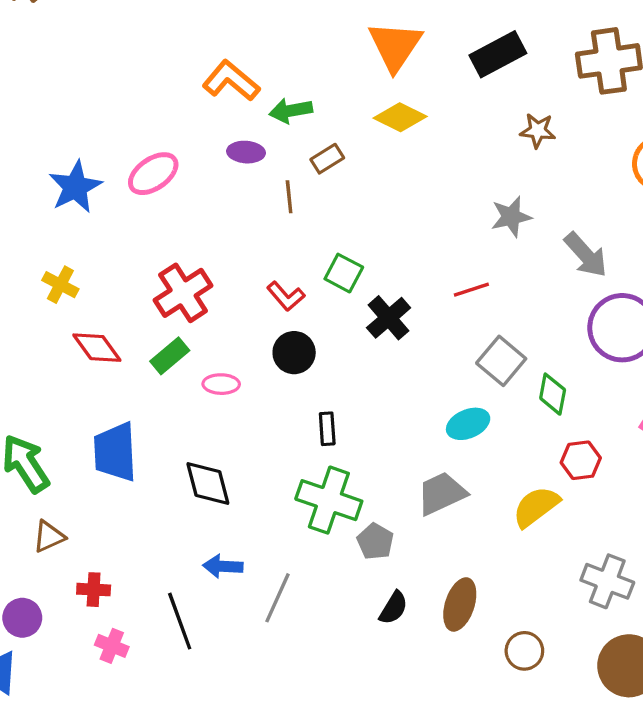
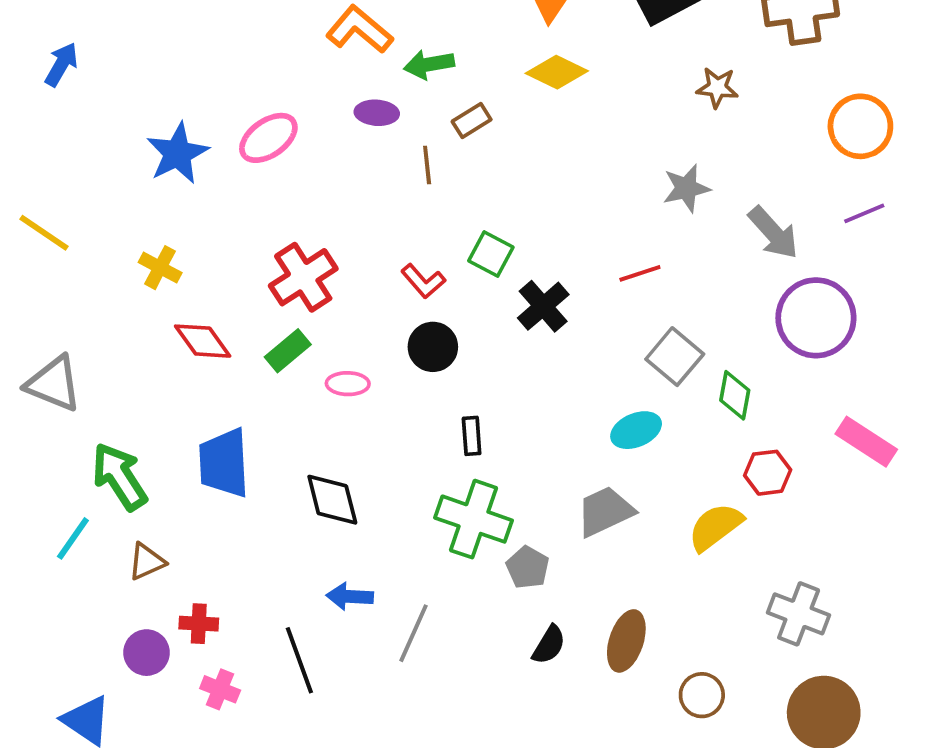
purple circle: (22, 618) -> (147, 653), moved

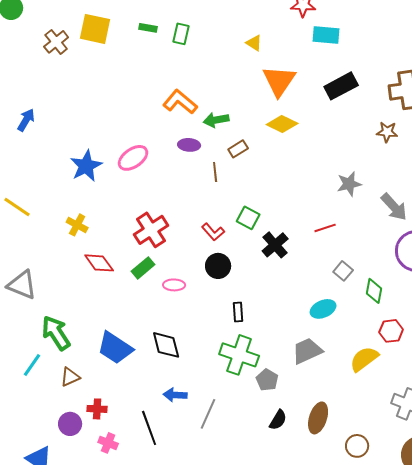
brown star: (717, 88) -> (387, 132), moved
gray square: (675, 357) -> (343, 271), size x0.7
blue trapezoid: (224, 463) -> (115, 348), moved, turned -54

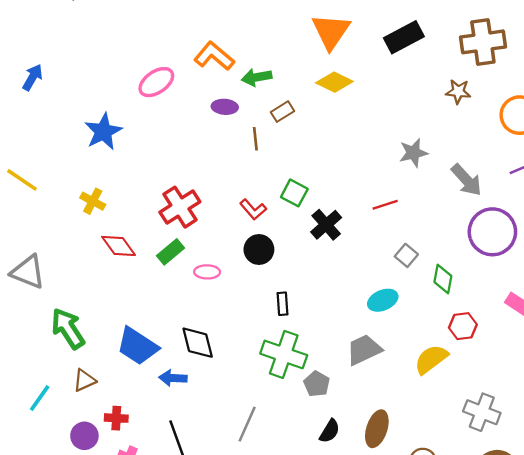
pink ellipse: (133, 158) -> (156, 82), moved
cyan line: (32, 365) -> (40, 398), moved
blue arrow: (175, 395) -> (173, 378), moved

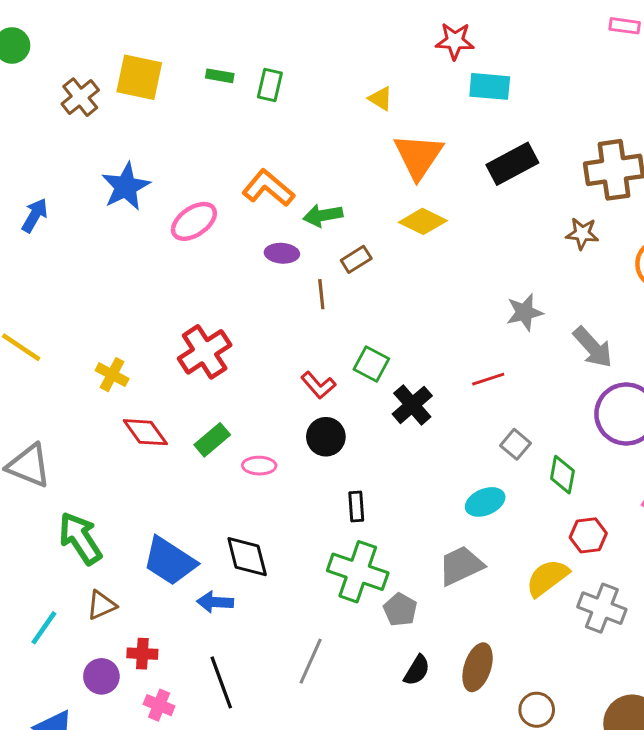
blue star: (103, 132) -> (126, 187), moved
red cross: (180, 207) -> (205, 352), moved
gray cross: (482, 412) -> (602, 608), moved

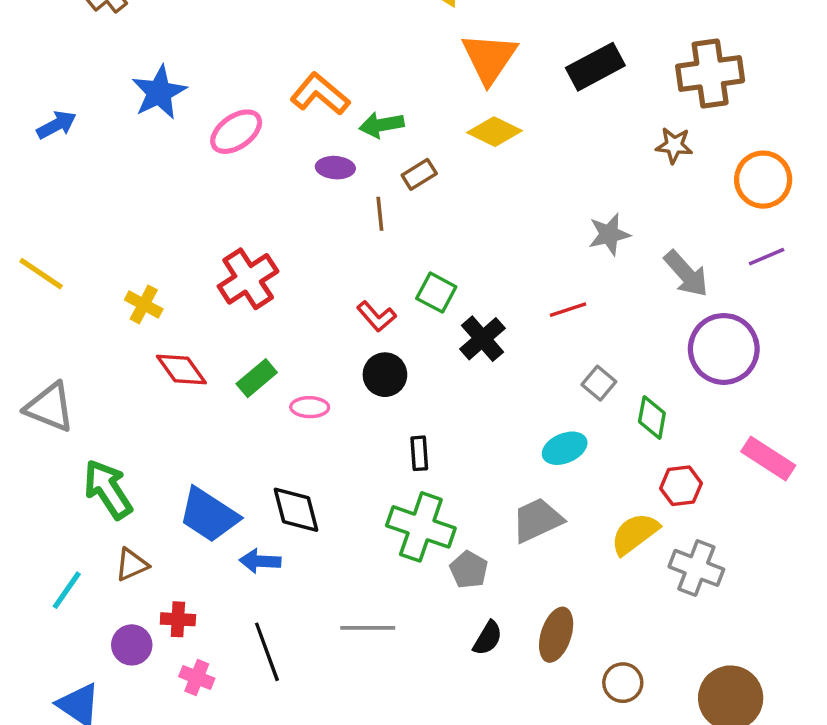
blue arrow: (35, 215) -> (56, 125), turned 32
gray line: (311, 661) -> (368, 628), turned 66

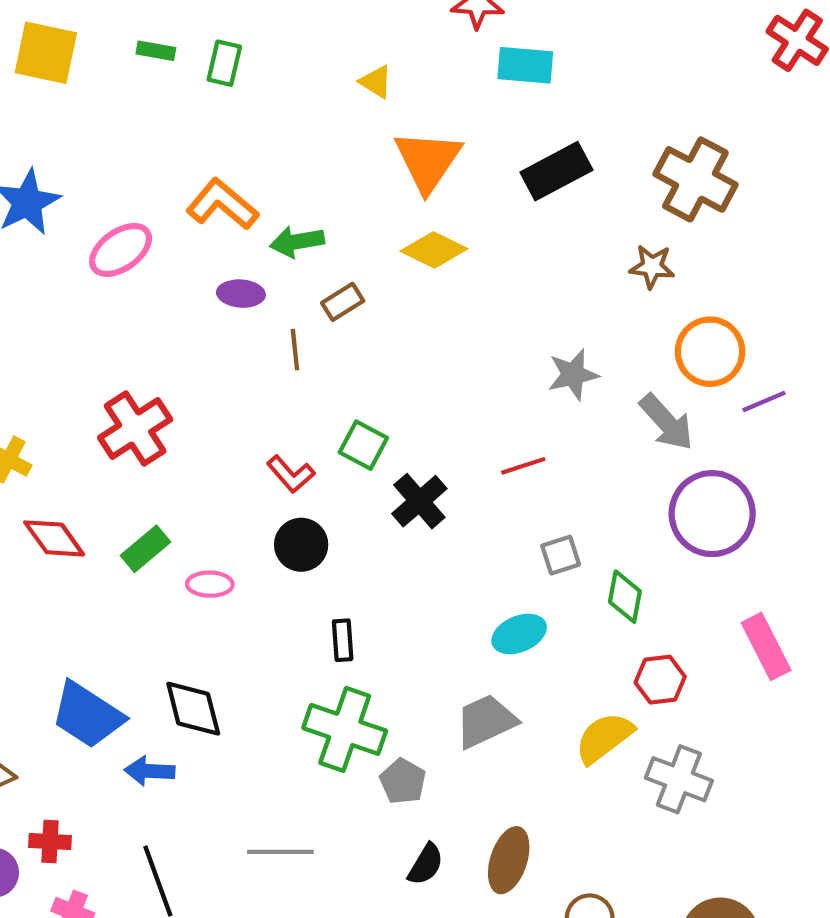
brown cross: (710, 73) -> (695, 179), turned 36
orange circle: (763, 180) -> (710, 352), moved
gray square: (599, 383) -> (561, 555), turned 32
pink rectangle: (768, 458) -> (766, 646), turned 30

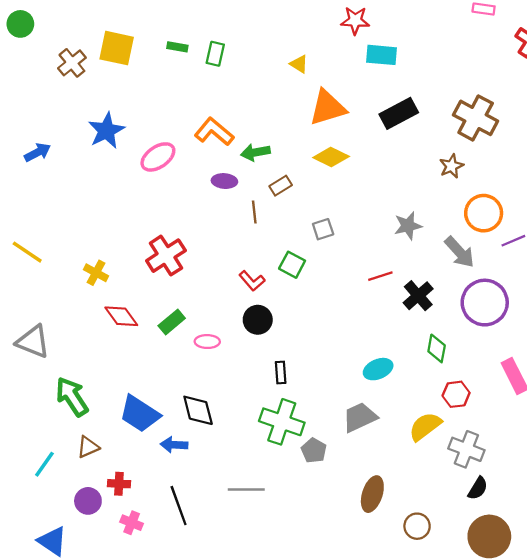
orange triangle: (428, 161) -> (328, 108), turned 39
brown star: (652, 267) -> (451, 166), turned -30
black cross: (419, 501) -> (418, 296), moved
gray square: (561, 555) -> (323, 229), moved
black semicircle: (426, 864) -> (478, 488), moved

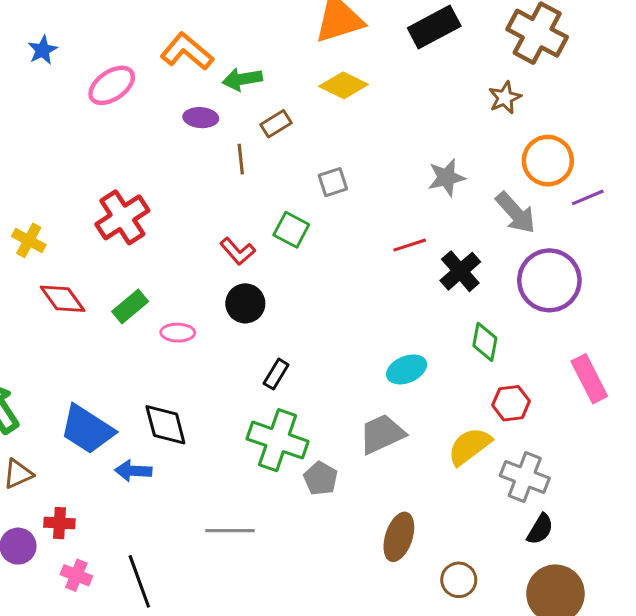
blue star: (106, 131) -> (43, 50), size x0.6
black rectangle: (281, 373) -> (276, 374), turned 35
black line: (179, 506) -> (139, 581), moved

